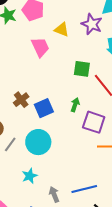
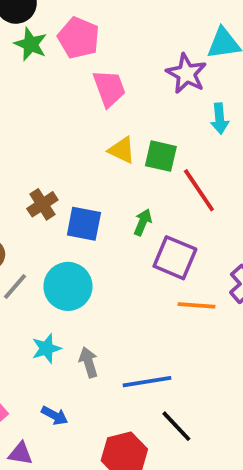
yellow triangle: (62, 29) -> (122, 150), moved
pink trapezoid: (40, 47) -> (109, 88), moved
blue square: (44, 108) -> (84, 224), turned 30
gray arrow: (54, 194) -> (88, 362), moved

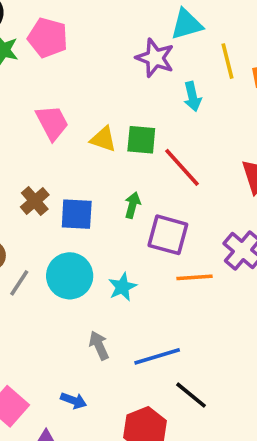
pink trapezoid: (109, 88) -> (52, 123), moved
cyan star: (46, 348) -> (122, 287), moved

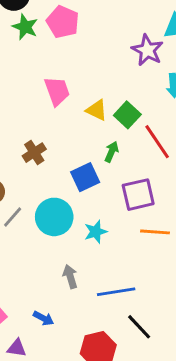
green square: (141, 140) -> (127, 115), turned 30
green arrow: (133, 205) -> (112, 152), moved
blue square: (77, 214) -> (85, 177), moved, turned -36
purple square: (168, 235) -> (138, 195), turned -36

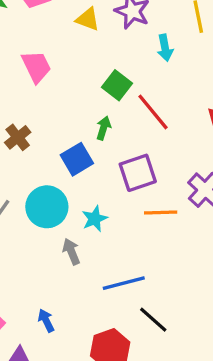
yellow triangle: (97, 110) -> (88, 19), moved
gray arrow: (70, 277) -> (71, 251), moved
blue arrow: (44, 318) -> (46, 321), turned -138

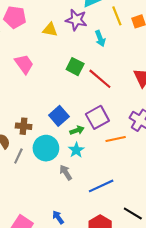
green arrow: (103, 128) -> (77, 130), moved, turned 64
brown cross: (18, 137) -> (24, 126), moved, turned -35
black line: (153, 320) -> (133, 214), moved

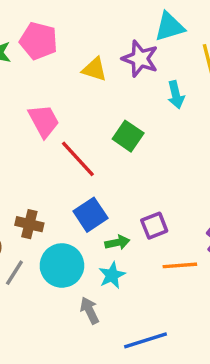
red line: (100, 79) -> (78, 159), moved
purple square: (97, 117) -> (154, 226), size x0.7

